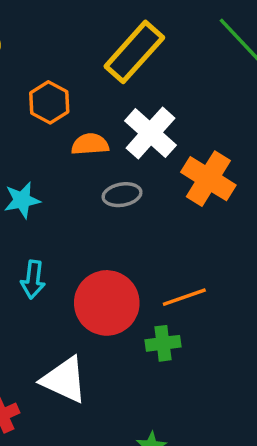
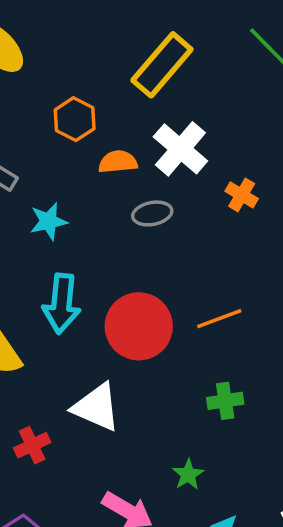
orange cross: (208, 179) -> (242, 195), size x0.6
cyan arrow: (33, 280) -> (62, 304), size x1.5
green cross: (163, 343) -> (225, 401), moved

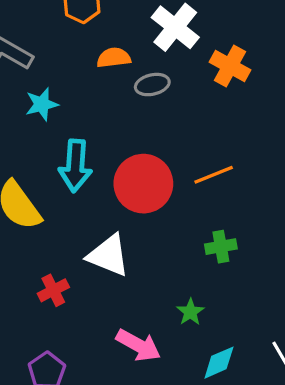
orange semicircle: (118, 162) -> (114, 58), moved
orange cross: (242, 195) -> (230, 66), size x1.4
cyan star: (49, 221) -> (42, 104), moved

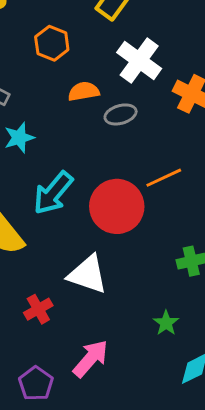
cyan arrow: (75, 166) -> (53, 193), turned 39
orange line: (214, 175) -> (164, 178), moved
pink arrow: (138, 345) -> (91, 358), moved, turned -75

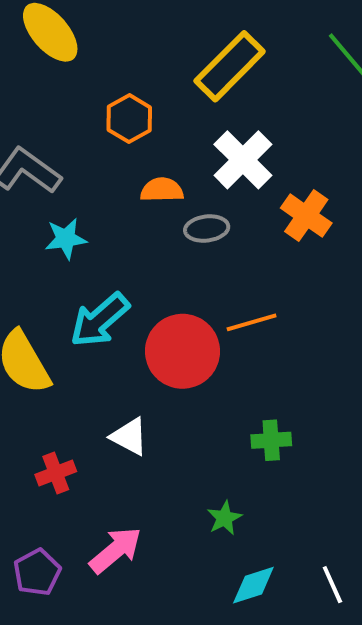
white triangle: (88, 274) -> (129, 436), size x0.7

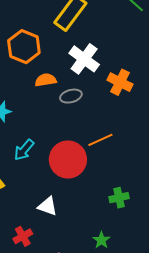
orange hexagon: (129, 119) -> (24, 47), size x1.4
cyan arrow: (100, 320) -> (24, 150), size x0.7
red cross: (56, 473) -> (23, 236), moved

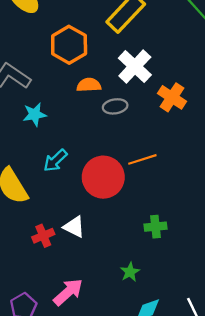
red cross: (23, 236) -> (43, 236), moved

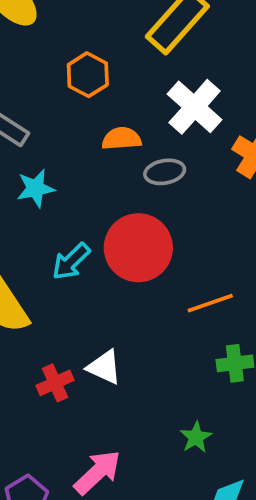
orange hexagon: (69, 45) -> (88, 75), size x0.7
orange line: (142, 159) -> (210, 303), moved
red circle: (103, 177) -> (138, 248), moved

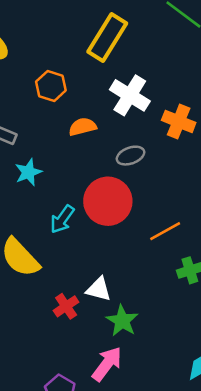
gray ellipse: (165, 172) -> (130, 156), moved
green star: (196, 437) -> (122, 321), moved, size x1.4

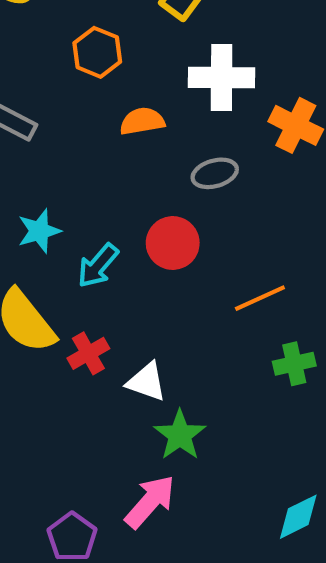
white cross: (130, 95) -> (222, 78), turned -36
cyan star: (28, 172) -> (39, 231), moved
red circle: (108, 201) -> (173, 243), size x0.7
red cross: (66, 306) -> (88, 353), moved

